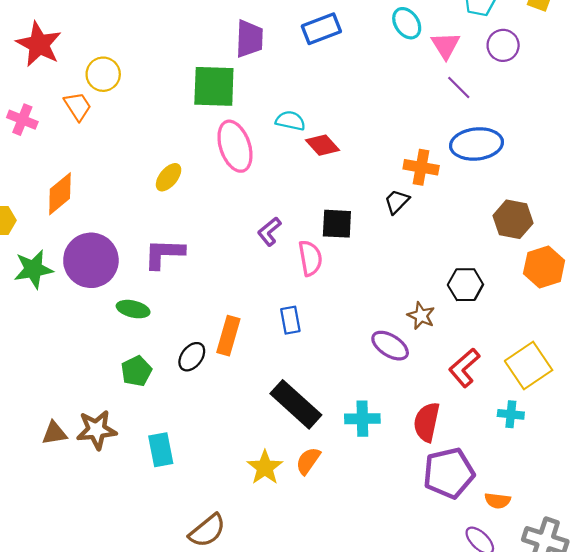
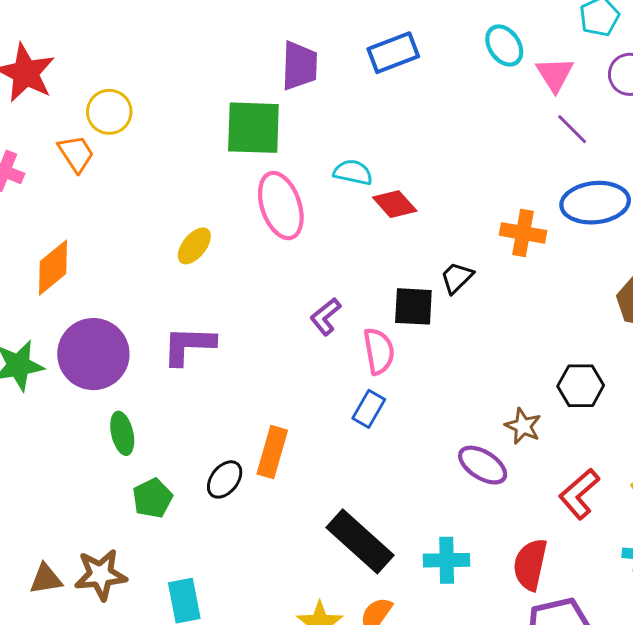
black trapezoid: (397, 202) -> (457, 278), moved
green ellipse: (133, 309) -> (122, 433), moved, turned 64
blue rectangle: (290, 320) -> (369, 409), moved, turned 40

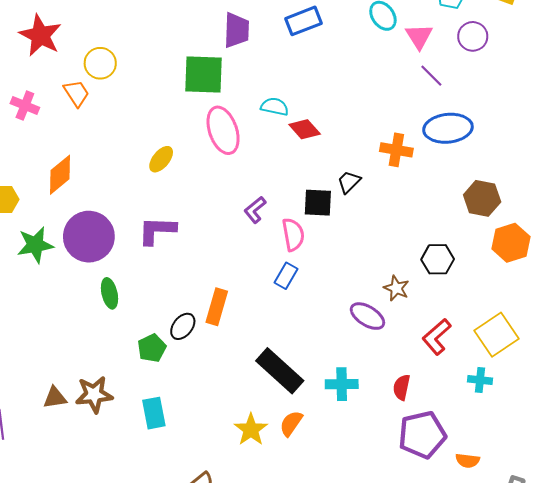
green pentagon: (152, 498) -> (152, 348), moved
red semicircle: (530, 565) -> (402, 387), size x0.7

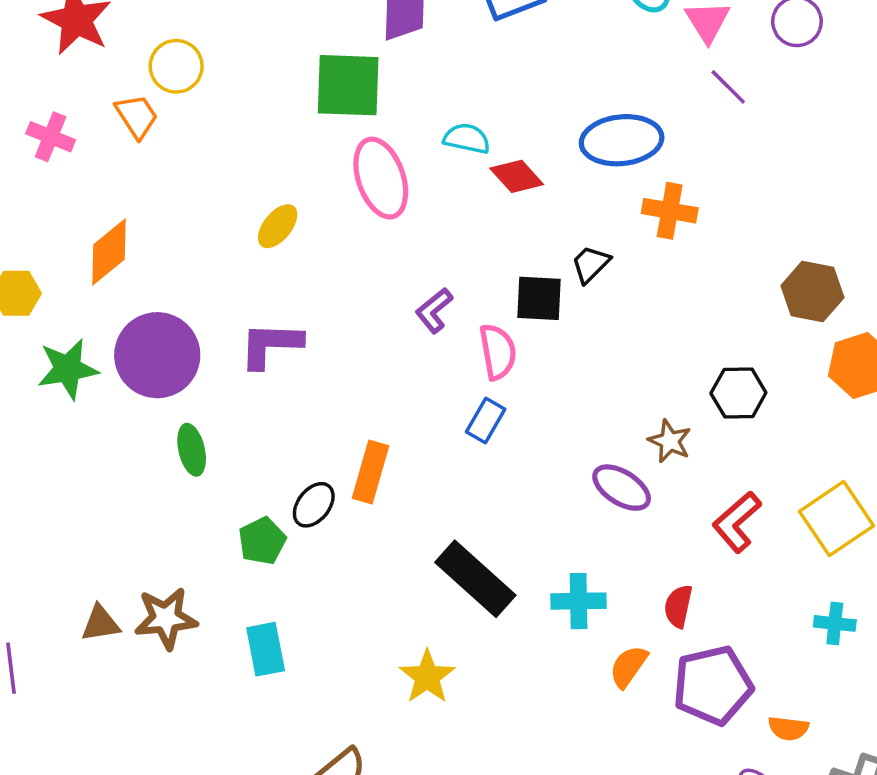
blue ellipse: (448, 128) -> (622, 140), moved
cyan cross: (480, 380) -> (835, 623), moved
orange semicircle: (291, 423) -> (628, 666), moved

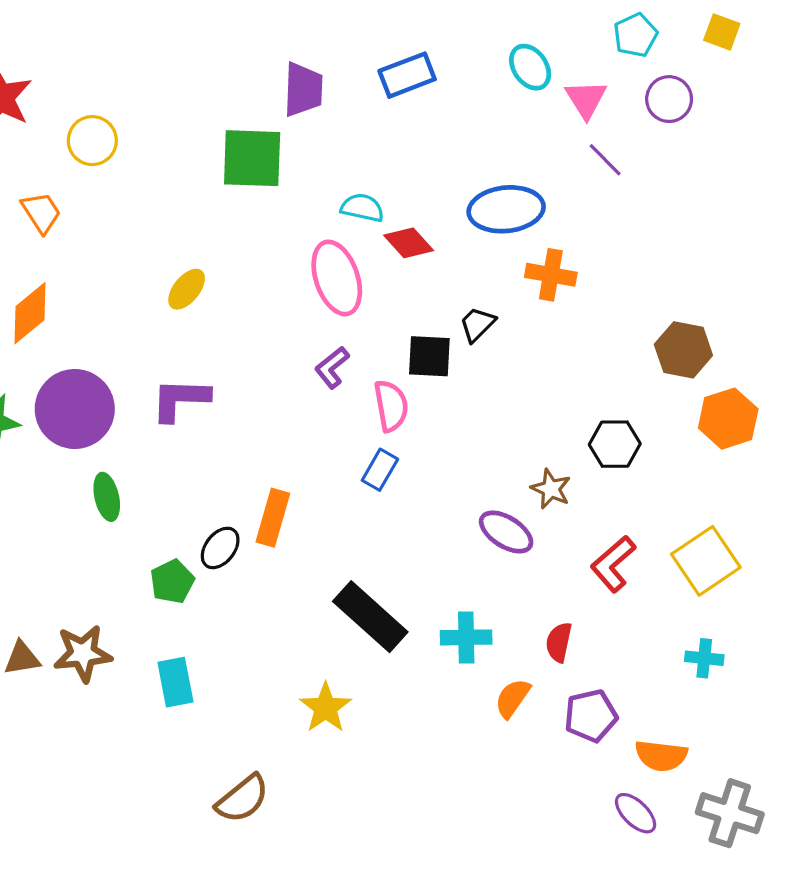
orange trapezoid: (137, 116) -> (41, 212), moved
pink ellipse: (381, 178) -> (337, 278), moved
purple pentagon: (713, 685) -> (591, 716), size x0.7
orange semicircle: (788, 728) -> (661, 756), size x1.4

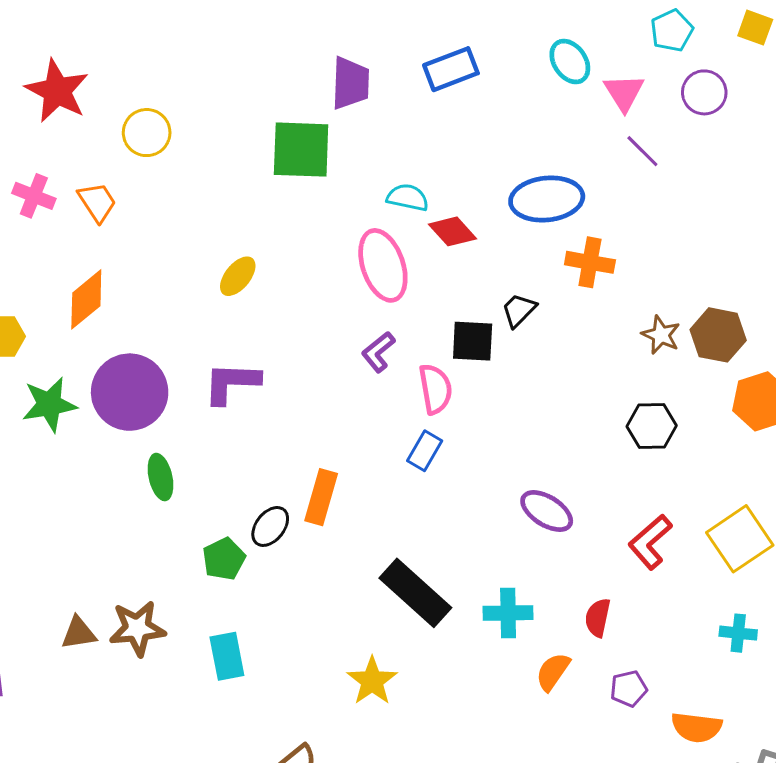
brown star: (551, 489) -> (661, 335), moved
purple pentagon: (591, 716) -> (629, 689), size x0.7

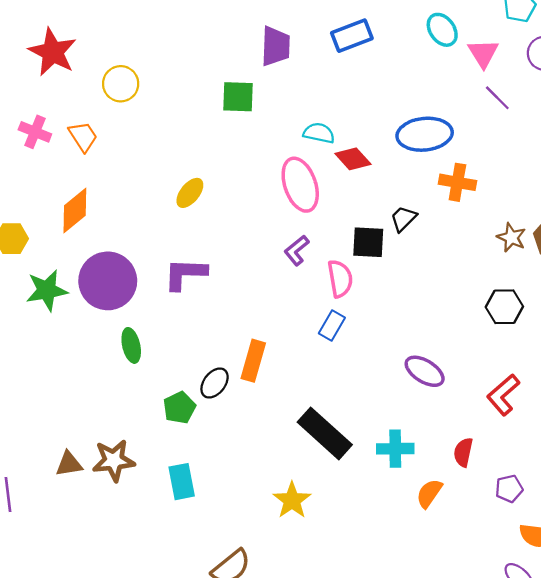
green square: (301, 150) -> (238, 97), size x0.7
purple pentagon: (629, 689) -> (509, 489), moved

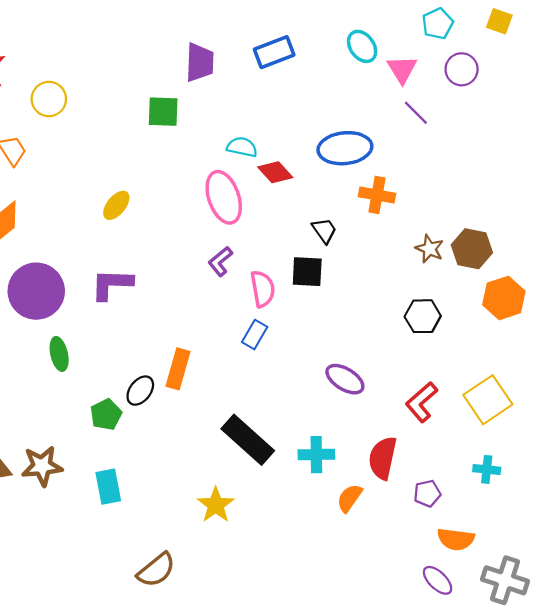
black trapezoid: (403, 219) -> (324, 230), turned 100
black square: (368, 242) -> (307, 272), moved
red semicircle: (463, 452) -> (383, 458), size x1.5

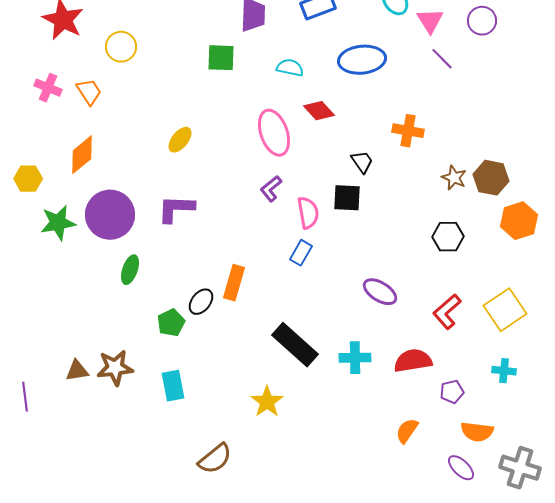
cyan semicircle: (242, 147) -> (290, 68), moved
blue ellipse: (345, 148) -> (362, 60), moved
green ellipse: (59, 354) -> (130, 270), turned 32
red semicircle: (383, 458) -> (413, 361), turned 69
orange semicircle: (350, 498) -> (407, 431), moved

